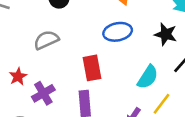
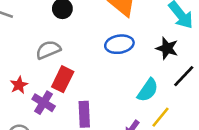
red rectangle: (92, 68) -> (63, 79), moved, turned 35
purple cross: (43, 93) -> (44, 103), turned -30

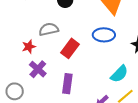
red rectangle: (63, 79) -> (70, 48), moved
red star: (19, 85) -> (29, 47), moved

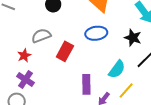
purple cross: (38, 69) -> (26, 79), moved
purple rectangle: (67, 84) -> (86, 84), moved

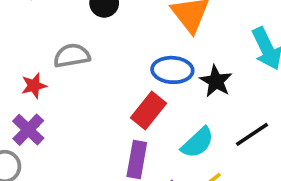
black star: (133, 38) -> (216, 81), moved
red rectangle: (65, 51) -> (148, 111), moved

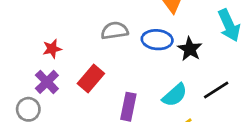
gray semicircle: (72, 56) -> (115, 31), moved
red rectangle: (148, 111) -> (91, 78), moved

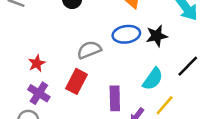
gray semicircle: (115, 31) -> (89, 50), moved
black star: (190, 49) -> (157, 36), turned -30

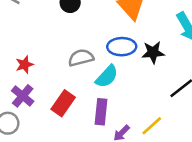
cyan semicircle: (153, 79) -> (107, 76), moved
red rectangle: (76, 81) -> (63, 103), moved

